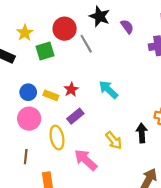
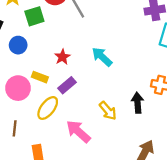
blue circle: (28, 92) -> (18, 45), moved
yellow rectangle: (51, 95) -> (40, 77), moved
yellow ellipse: (57, 138) -> (48, 108), turned 50

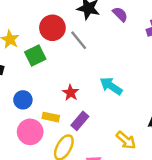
blue circle: (18, 45) -> (23, 100), moved

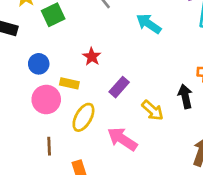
cyan arrow: (111, 86) -> (149, 24), moved
purple rectangle: (80, 121) -> (119, 87), moved

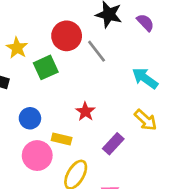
yellow arrow: (153, 110) -> (146, 120), moved

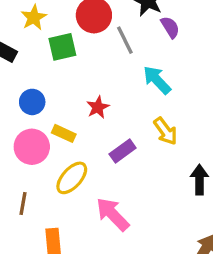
purple semicircle: (145, 23) -> (170, 27), moved
cyan arrow: (145, 78) -> (157, 80), moved

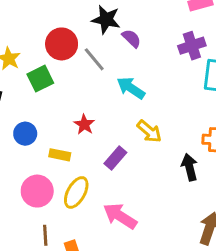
pink circle: (32, 147) -> (37, 191), moved
brown line: (23, 204) -> (45, 235), moved

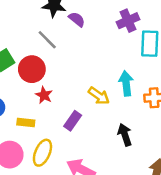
red circle: (62, 44) -> (32, 69), moved
cyan arrow: (131, 88) -> (126, 83), moved, turned 55
black arrow: (189, 167) -> (125, 135), moved

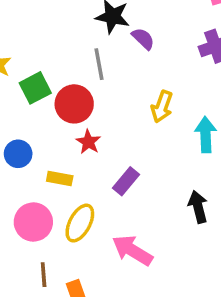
gray line: (47, 40) -> (99, 64), turned 30
yellow arrow: (99, 96) -> (162, 107), moved, turned 70

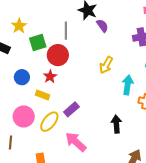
gray line: (99, 64) -> (66, 31), moved
red star: (88, 142) -> (50, 77), moved
purple rectangle: (126, 181) -> (71, 109), moved
brown line: (44, 275) -> (11, 143), moved

